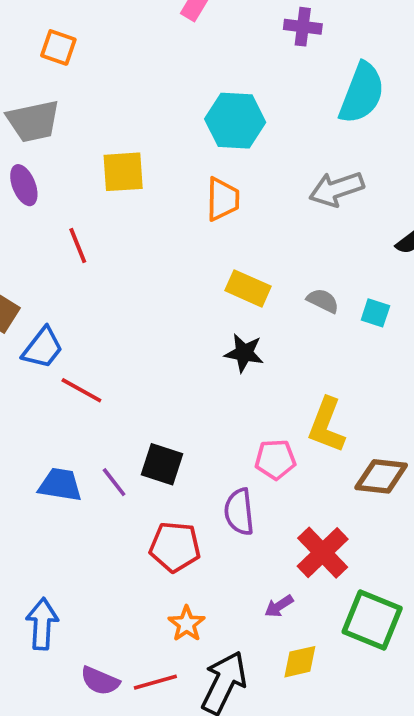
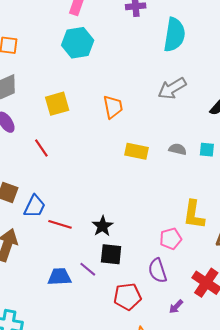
cyan hexagon: (235, 121) -> (78, 43), moved
black star: (244, 353) -> (103, 226), moved, turned -30
purple arrow: (279, 606) -> (176, 307), moved

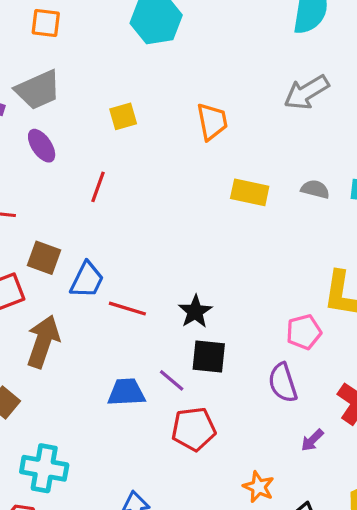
yellow square: (57, 104) -> (123, 116), size x0.7
red line: (41, 148) -> (98, 187), turned 54
red pentagon: (127, 297) -> (194, 429), moved

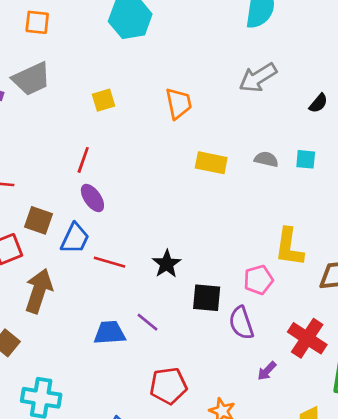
purple ellipse: (42, 146) -> (92, 198), moved
black square: (209, 356) -> (207, 298), moved
red pentagon: (194, 429) -> (168, 386), moved

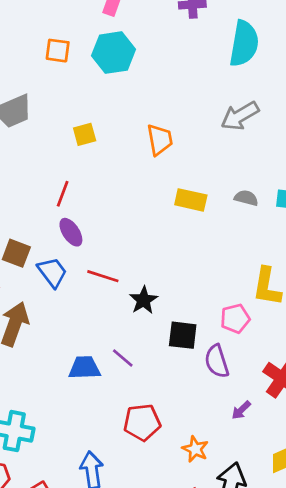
orange square: (37, 22) -> (58, 51), moved
blue trapezoid: (75, 238) -> (52, 272), turned -64
red line: (109, 262) -> (103, 276), moved

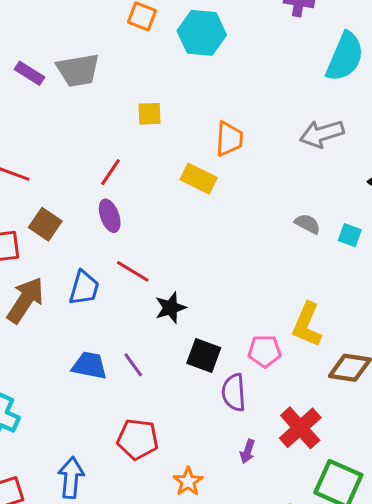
yellow rectangle: (191, 200) -> (199, 179), moved
blue trapezoid: (52, 272) -> (84, 288), moved, turned 40
purple arrow: (241, 410) -> (248, 451), turned -40

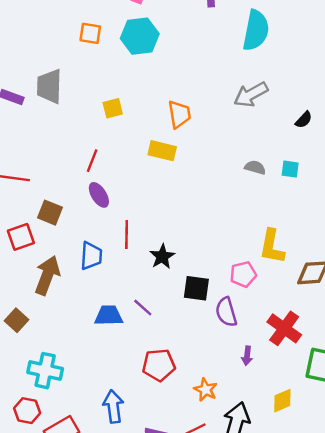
gray trapezoid: (78, 70) -> (49, 86), turned 114
red line: (133, 271) -> (127, 234), turned 72

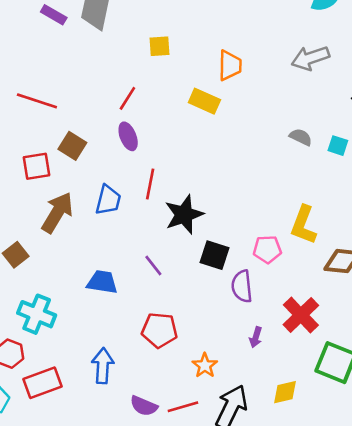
black star: (162, 256) -> (184, 215), size x1.4
blue trapezoid: (109, 315) -> (102, 282), moved

